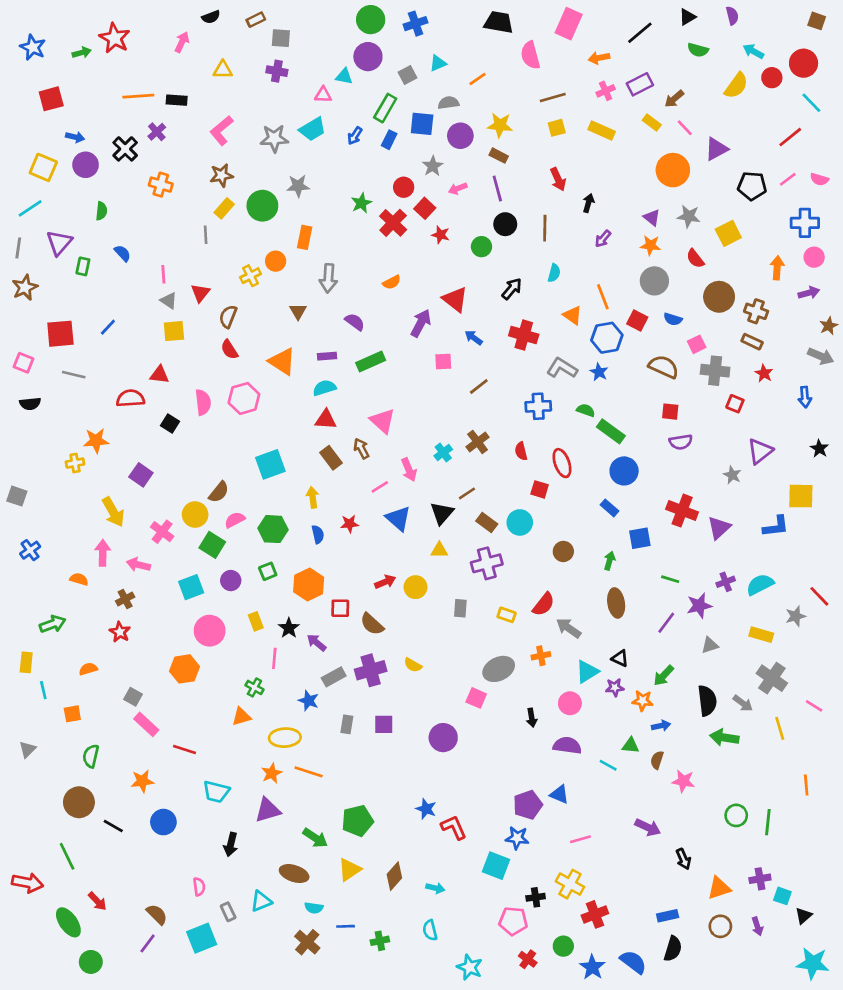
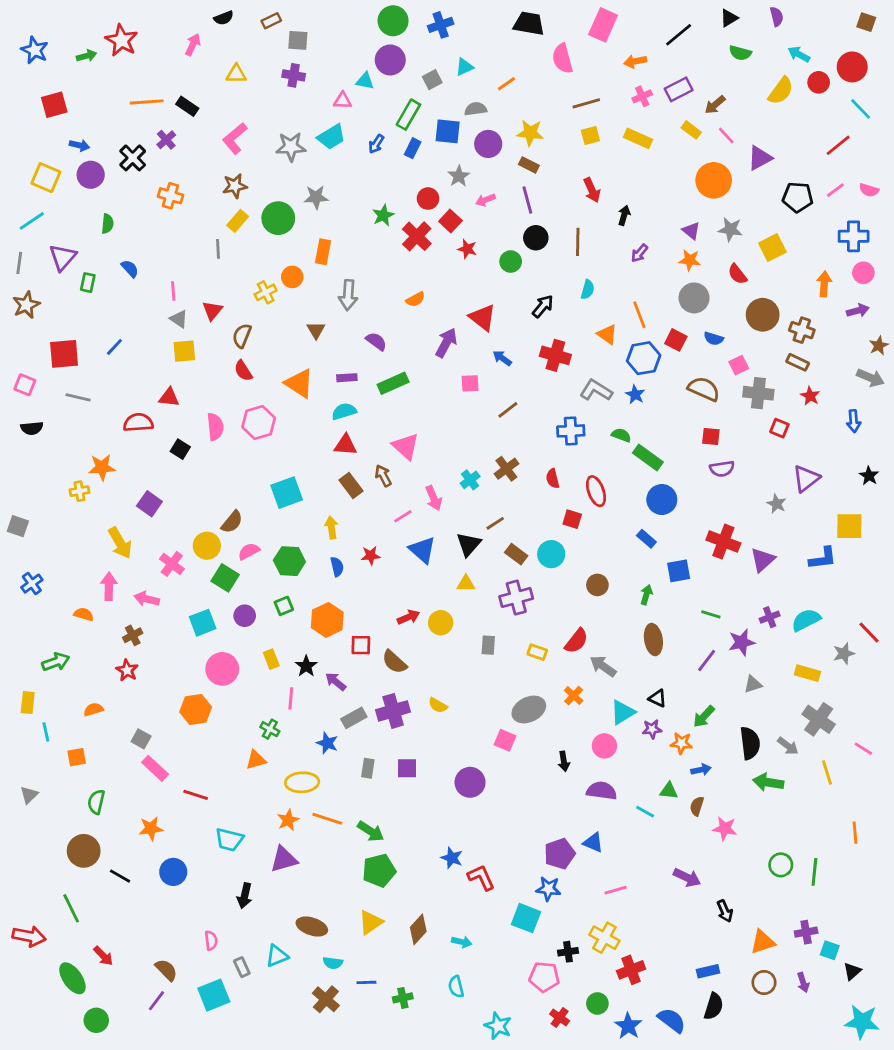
black rectangle: (177, 100) -> (187, 106), turned 30
orange cross: (541, 656) -> (574, 696), turned -36
green arrow: (315, 838) -> (371, 831), moved

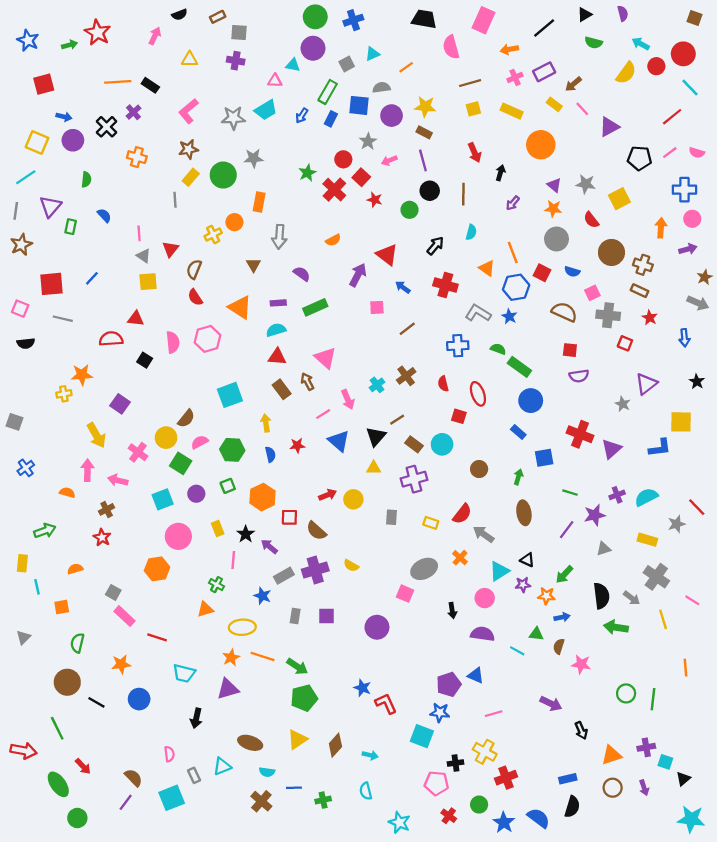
orange circle: (714, 180) -> (541, 145), moved

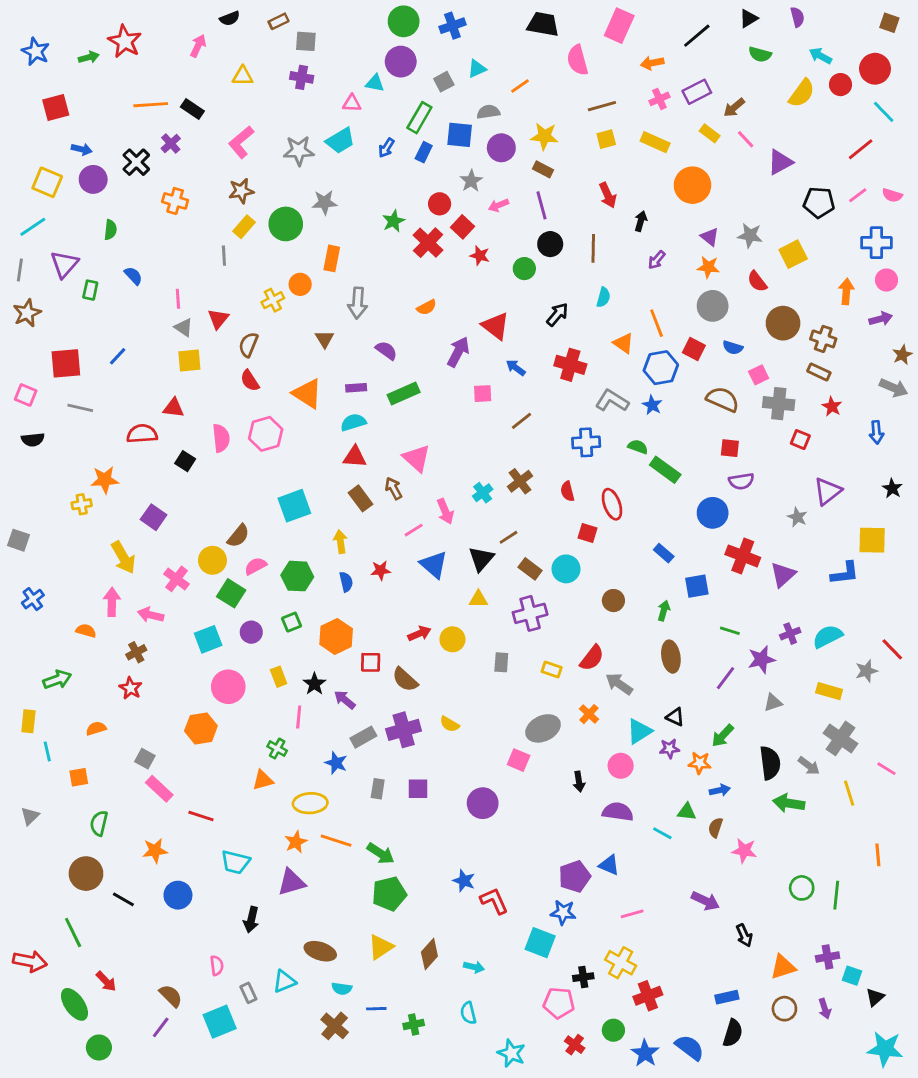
blue circle: (531, 401) -> (713, 513), moved

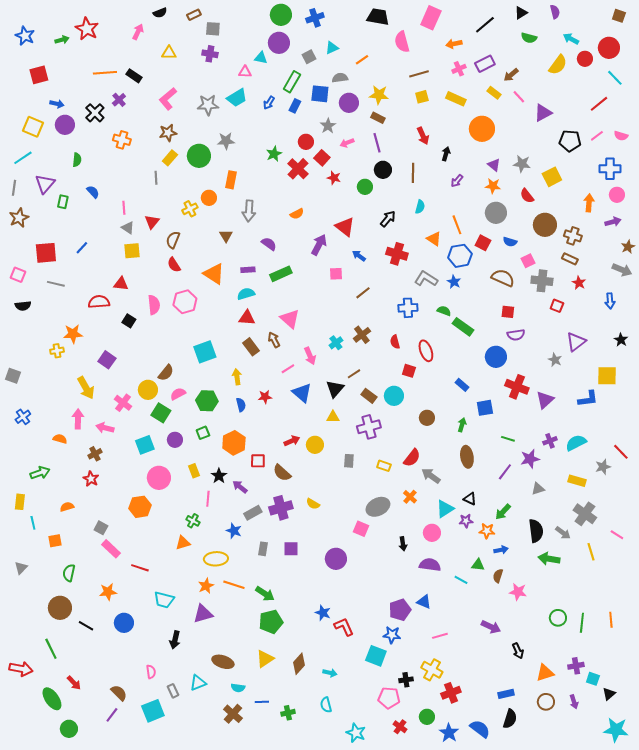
orange line: (878, 855) -> (611, 620), moved

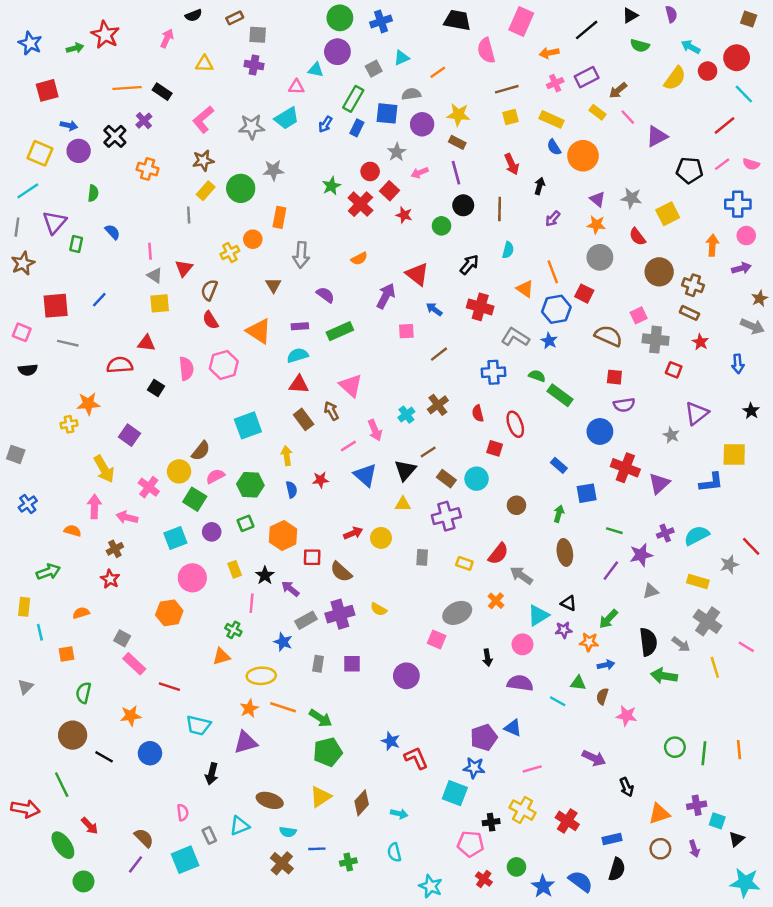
blue semicircle: (510, 242) -> (554, 147), moved, turned 40
red cross: (451, 693) -> (567, 821), moved, turned -36

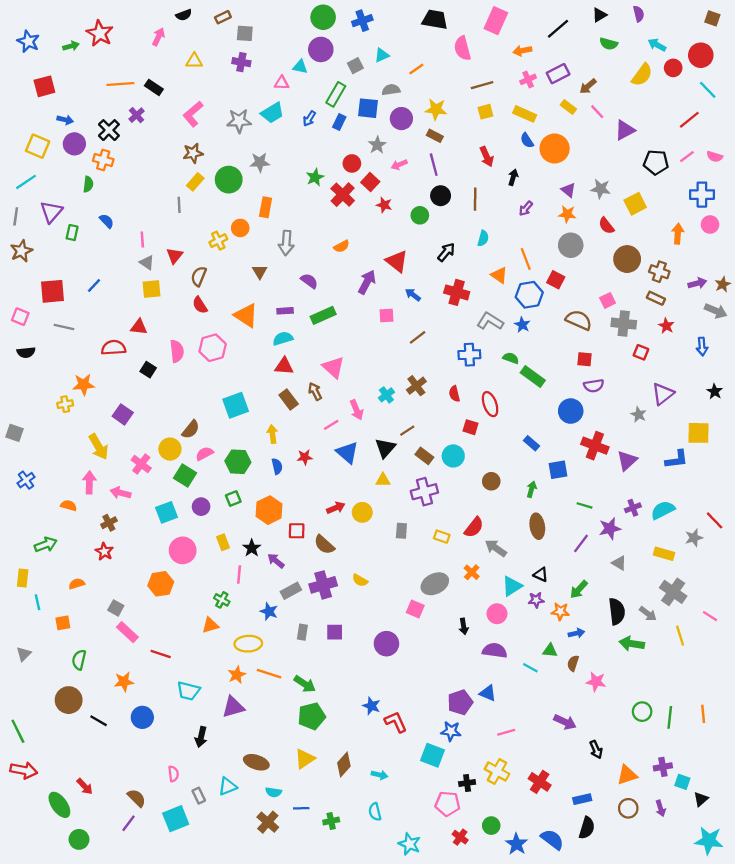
orange cross: (148, 169) -> (103, 160), moved
purple arrow: (741, 268) -> (697, 283), moved
gray triangle: (651, 591) -> (619, 563), turned 49
green line: (62, 785) -> (18, 731), moved

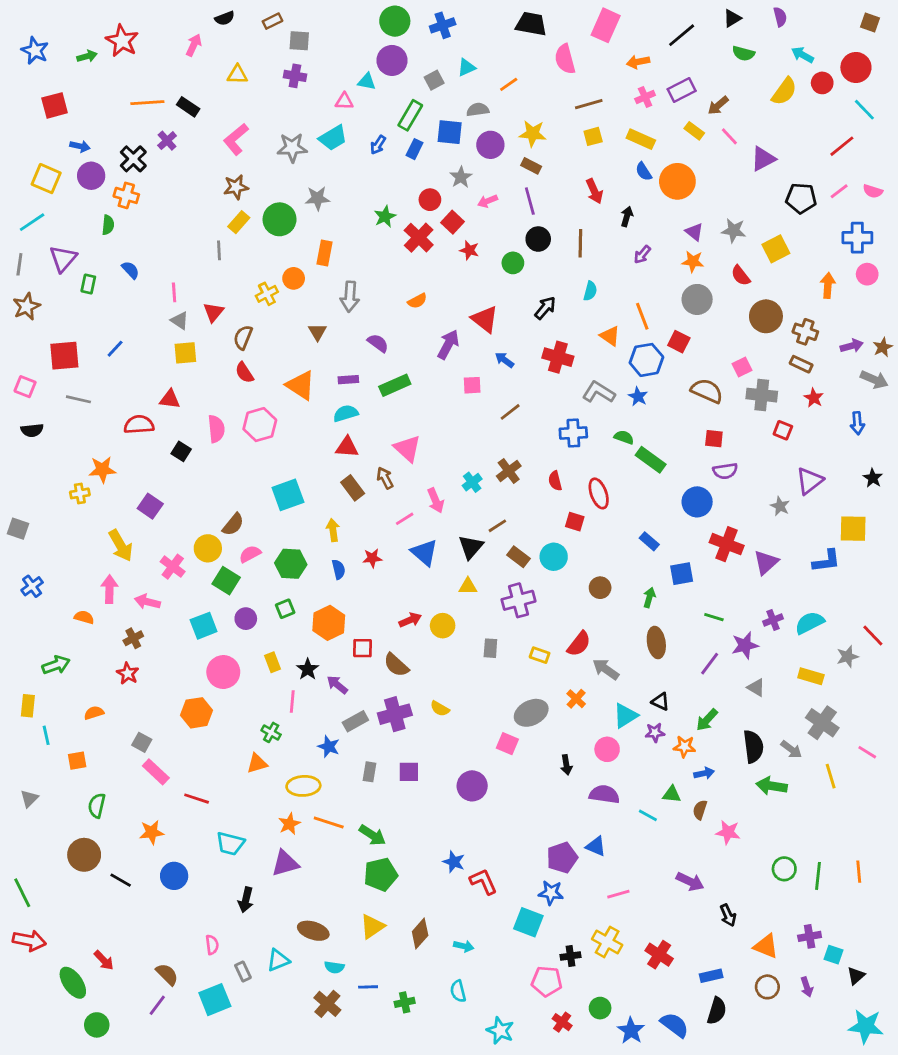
orange triangle: (627, 775) -> (766, 946), turned 40

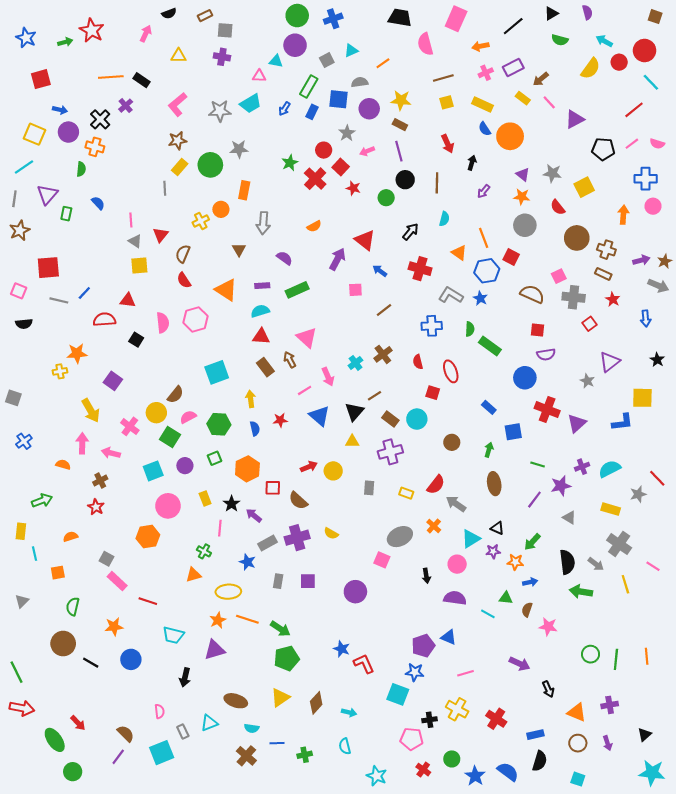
blue line: (115, 349) -> (84, 293), moved
red square: (783, 430) -> (589, 324), turned 32
green semicircle: (624, 437) -> (470, 329), turned 72
cyan square: (833, 955) -> (578, 779), moved

